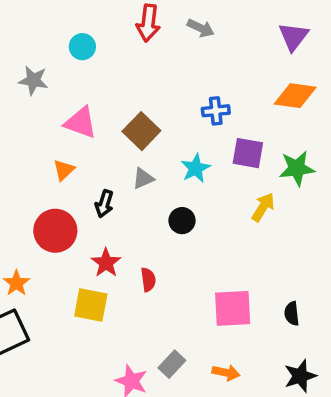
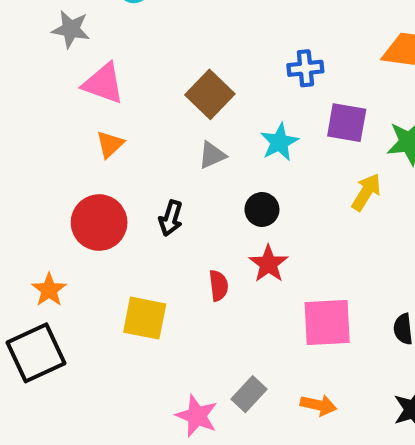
pink triangle: (81, 123) -> (103, 83), moved
black arrow: (104, 204) -> (171, 218), moved
red star: (106, 263) -> (268, 264), moved

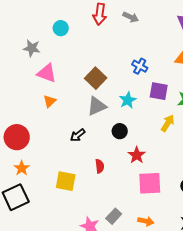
blue cross: (305, 68) -> (140, 66), turned 35
gray triangle: (212, 155) -> (97, 106), size x1.5
black arrow: (171, 218) -> (78, 135), turned 35
red circle: (99, 223) -> (17, 137), moved
red star: (268, 264) -> (137, 155), moved

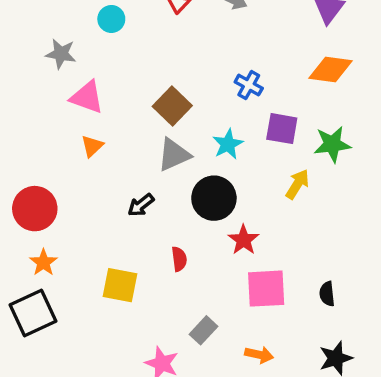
black circle: (120, 131) -> (214, 198), size x1.6
gray rectangle: (114, 216) -> (204, 330), moved

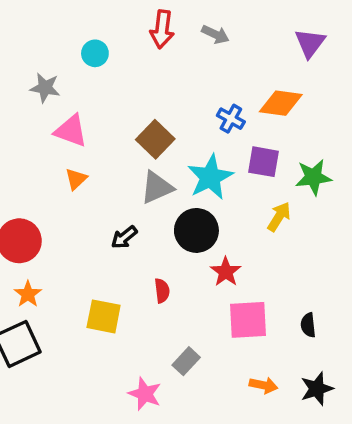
orange diamond: (330, 69) -> (281, 103), moved
cyan star: (228, 144) -> (210, 177), size x1.5
orange arrow: (259, 355) -> (264, 385), moved

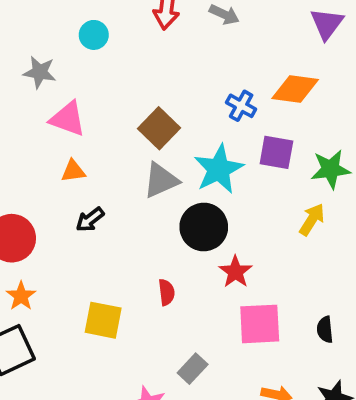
orange triangle: (76, 179) -> (73, 171), turned 35
yellow arrow: (279, 217) -> (312, 220), moved
black arrow: (124, 237) -> (90, 220), moved

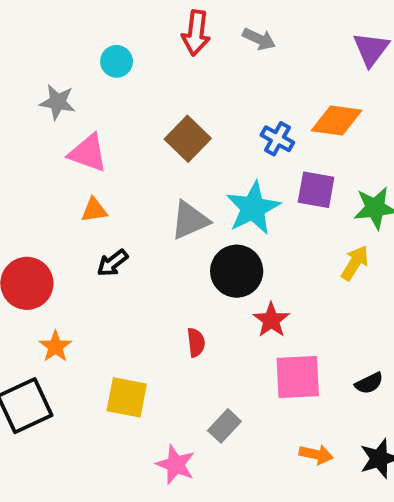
brown square: (159, 128) -> (188, 139), moved
orange star: (21, 296) -> (55, 346), moved
yellow square: (103, 320) -> (127, 397), moved
black semicircle: (325, 330) -> (369, 383), turned -110

